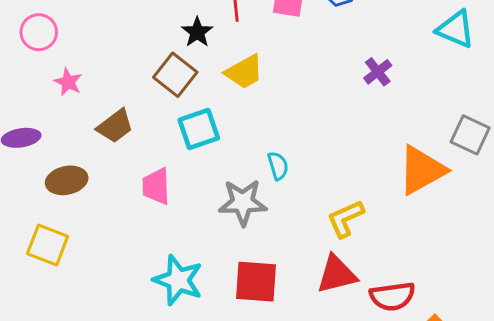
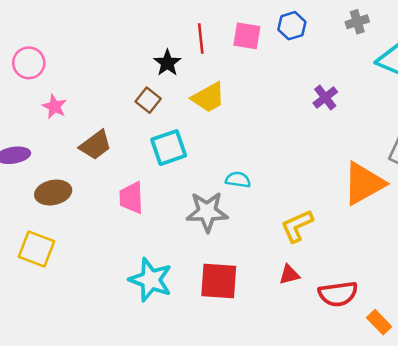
brown square: (175, 75) -> (148, 100), size x0.7
cyan semicircle: (278, 166) -> (238, 180), turned -65
red triangle: (337, 274) -> (289, 275), size x0.6

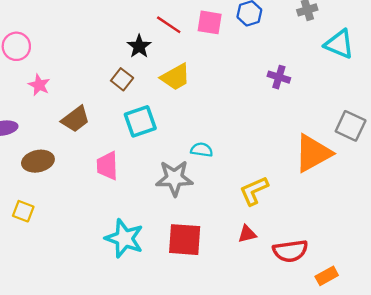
red line: (201, 38) -> (169, 25), turned -50
purple cross: (325, 98) -> (279, 77), turned -35
yellow square: (36, 249) -> (23, 211), size x0.7
orange rectangle: (379, 322) -> (327, 276), turned -75

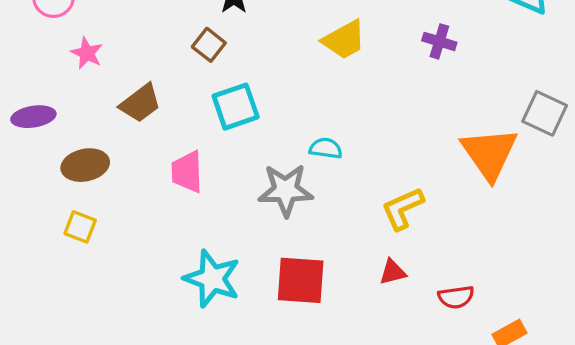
yellow trapezoid: (175, 77) -> (344, 40), moved
orange triangle: (313, 153) -> (489, 153), turned -36
yellow square: (23, 211) -> (80, 227), moved
red semicircle: (290, 251) -> (456, 297), size x0.7

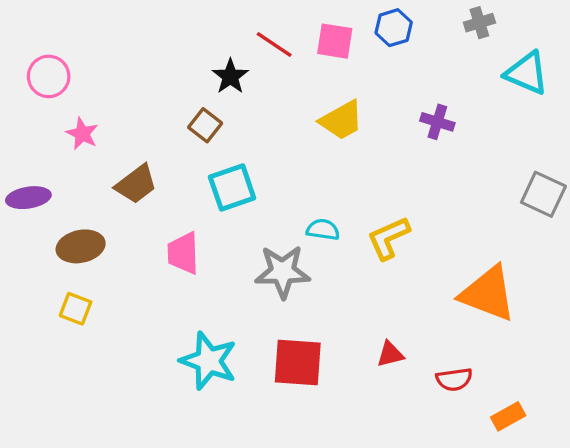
orange triangle: (489, 153) -> (488, 294), moved, turned -34
yellow L-shape: (403, 208) -> (389, 238), moved

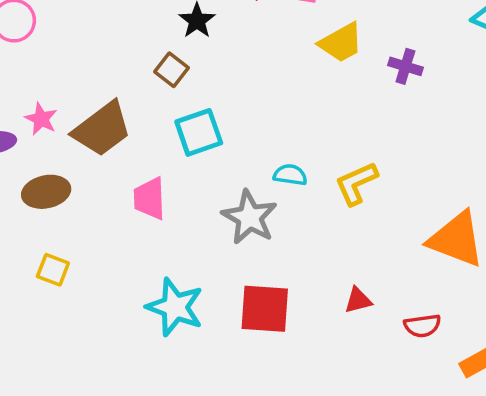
yellow trapezoid: (341, 120) -> (341, 43), moved
pink star: (82, 134) -> (41, 119), moved
brown trapezoid: (136, 184) -> (102, 129), size x1.4
gray star: (283, 272) -> (250, 217), turned 30
yellow square: (76, 309) -> (53, 270), moved

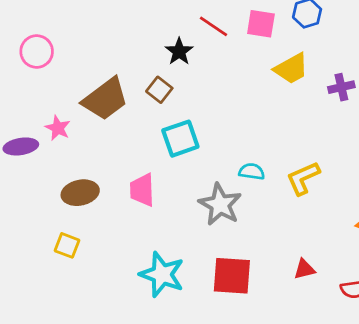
purple cross: (405, 66) -> (341, 87), turned -30
brown trapezoid: (102, 129) -> (105, 99), moved
brown ellipse: (46, 192) -> (80, 193), moved

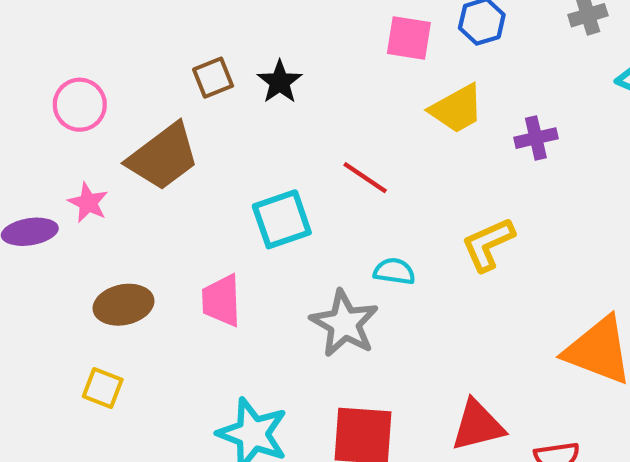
red line: (213, 26) -> (365, 178), moved
pink circle: (37, 52) -> (80, 105), moved
brown square: (159, 90) -> (213, 78), moved, turned 30
yellow L-shape: (303, 178) -> (488, 244), moved
red triangle: (304, 269) -> (478, 425), size x1.6

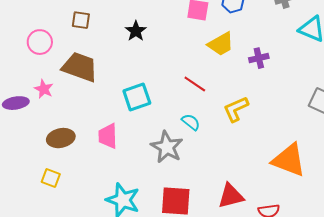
brown square: (213, 78) -> (81, 20), moved, turned 30
brown trapezoid: (163, 157) -> (80, 67), turned -123
red line: (365, 178) -> (195, 84), moved
cyan semicircle: (394, 271) -> (191, 122), turned 30

